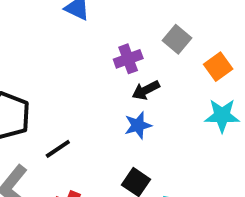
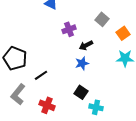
purple cross: (128, 59) -> (69, 29), moved

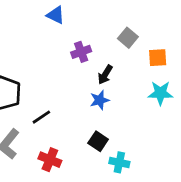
orange square: (123, 33) -> (158, 58), turned 32
black arrow: (86, 45) -> (105, 75), turned -32

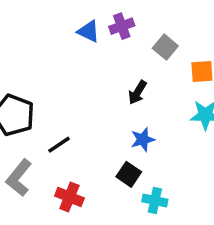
blue triangle: (56, 15) -> (89, 31), moved
purple cross: (81, 52) -> (122, 26), moved
blue star: (100, 100) -> (143, 139), moved

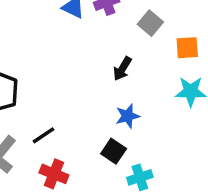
black line: (59, 145) -> (43, 135), moved
cyan cross: (155, 200) -> (140, 177), turned -30

